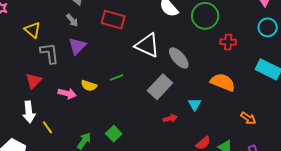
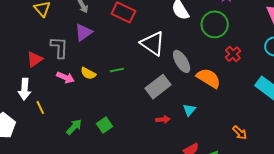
red cross: (228, 42) -> (233, 54), turned 35
gray L-shape: (49, 53) -> (59, 47), moved
orange semicircle: (223, 82) -> (209, 78), moved

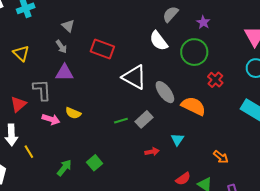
purple triangle: (83, 32) -> (64, 73), turned 42
green line: (117, 70) -> (121, 121), moved
gray rectangle: (158, 87) -> (144, 119), size x0.7
orange arrow: (240, 133) -> (221, 157), moved

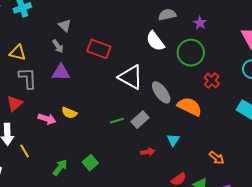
gray semicircle: (170, 14) -> (167, 15), turned 36
yellow triangle: (21, 53) -> (18, 53), turned -30
gray L-shape: (42, 90) -> (28, 78), moved

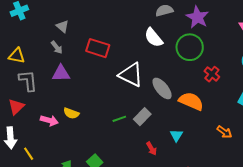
purple star: (200, 23) -> (197, 17), size x1.6
red arrow: (148, 152) -> (152, 149), turned 72
orange arrow: (217, 158) -> (224, 132), moved

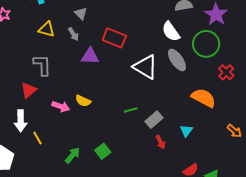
yellow triangle: (17, 56) -> (47, 29), moved
purple triangle: (61, 73) -> (90, 56), moved
gray ellipse: (162, 88) -> (177, 60), moved
gray rectangle: (142, 117) -> (154, 120), moved

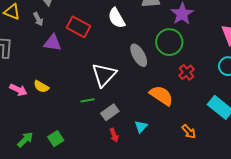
white semicircle: (171, 32) -> (117, 18), moved
white triangle: (145, 67) -> (104, 75), moved, turned 36

